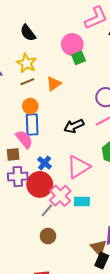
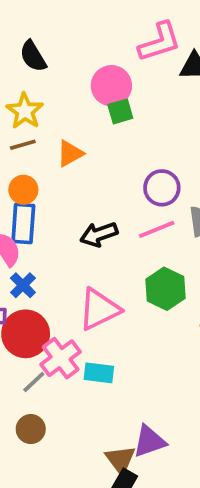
blue cross: (45, 163) -> (23, 285), moved

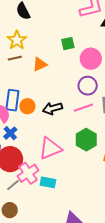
pink circle: (111, 86) -> (91, 59), moved
orange circle: (23, 190) -> (27, 106), moved

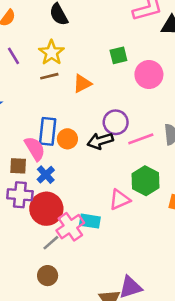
purple circle: (88, 86) -> (116, 122), moved
pink triangle: (50, 148) -> (120, 200), moved, size x0.7
cyan rectangle: (48, 182) -> (90, 221), moved

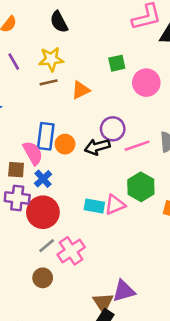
yellow star: (52, 53) -> (51, 59), turned 30
cyan rectangle: (90, 221) -> (94, 206), moved
pink cross: (70, 227) -> (71, 251), moved

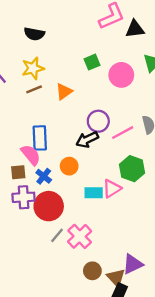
black semicircle: (59, 22) -> (34, 34), turned -42
orange circle: (65, 144) -> (69, 166), moved
brown circle: (43, 278) -> (92, 271), moved

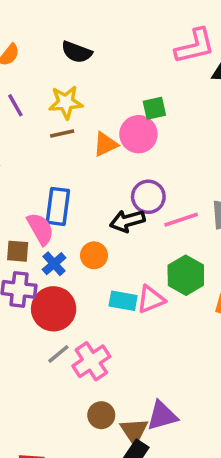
pink circle: (121, 75) -> (138, 134), moved

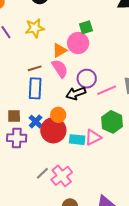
brown line: (62, 134) -> (35, 68), moved
pink semicircle: (40, 229) -> (60, 68), moved
red circle: (54, 309) -> (53, 130), moved

